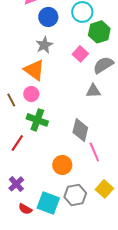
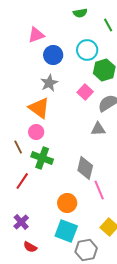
brown line: (11, 100) -> (18, 147), moved
gray hexagon: (75, 195) -> (86, 250), moved
cyan square: (48, 203) -> (66, 231), moved

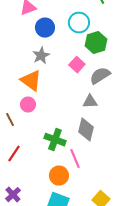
green cross: (42, 158) -> (55, 140), moved
gray diamond: (85, 168) -> (86, 130), moved
pink line: (99, 190) -> (75, 159), moved

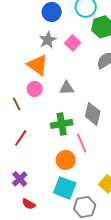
pink square: (77, 65) -> (73, 43), moved
gray triangle: (90, 102) -> (67, 88), moved
green cross: (55, 140) -> (62, 124), turned -30

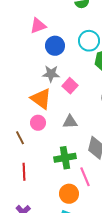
gray star: (48, 40) -> (51, 74), turned 30
pink square: (73, 43) -> (70, 86), moved
red line: (21, 138) -> (24, 172), turned -36

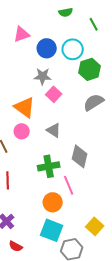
blue circle: (55, 46) -> (47, 48), moved
gray star: (51, 74) -> (43, 76), moved
gray triangle: (70, 122) -> (54, 130), turned 35

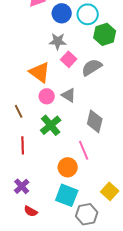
gray semicircle: (94, 102) -> (92, 67), moved
pink circle: (22, 131) -> (47, 96), moved
green cross: (49, 166) -> (51, 125), moved, turned -30

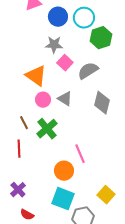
brown line: (19, 111) -> (24, 123), moved
gray diamond: (95, 121) -> (102, 103), moved

